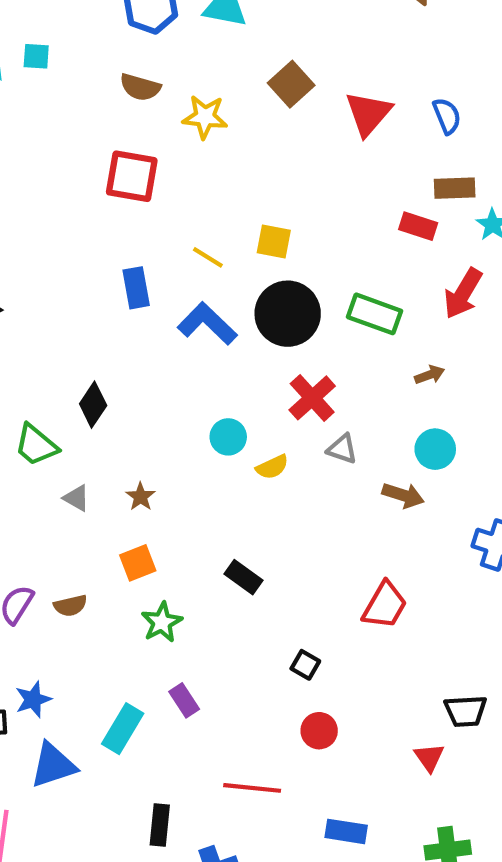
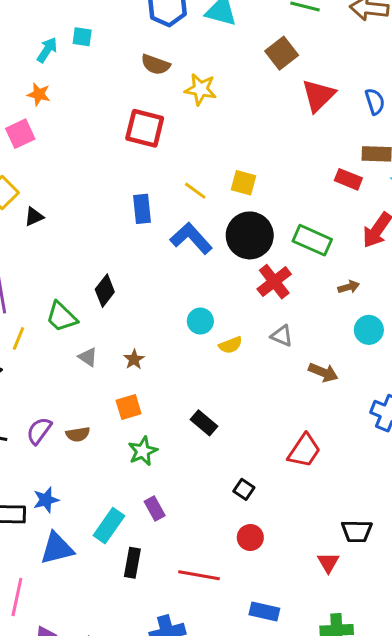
brown square: (291, 84) -> (282, 53), moved
red cross: (312, 398) -> (274, 282), moved
cyan circle: (435, 449) -> (369, 330), moved
black rectangle: (160, 825) -> (132, 563), moved

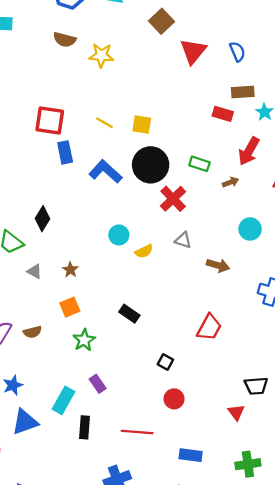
red square: (145, 128) -> (50, 121), moved
yellow line: (195, 191) -> (104, 123), moved
green rectangle: (312, 240) -> (199, 164), size x0.7
brown arrow: (349, 287) -> (230, 182), moved

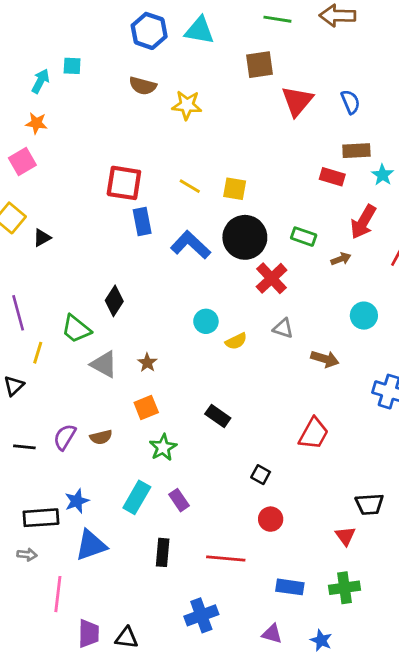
brown square: (162, 21) -> (260, 65), turned 35
gray triangle: (34, 271) -> (104, 364), size x1.5
cyan rectangle: (64, 400) -> (137, 497), moved
green cross: (248, 464) -> (344, 588), moved

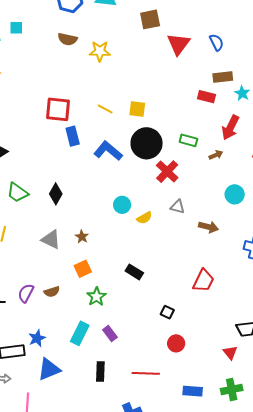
green trapezoid: (76, 329) -> (17, 192), moved

